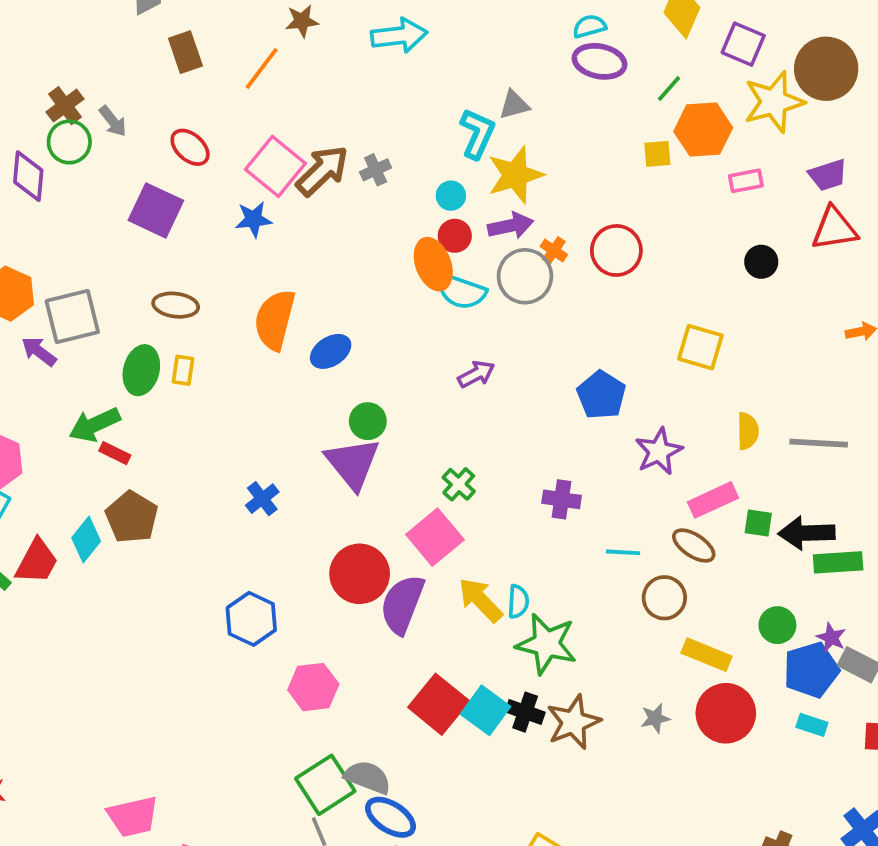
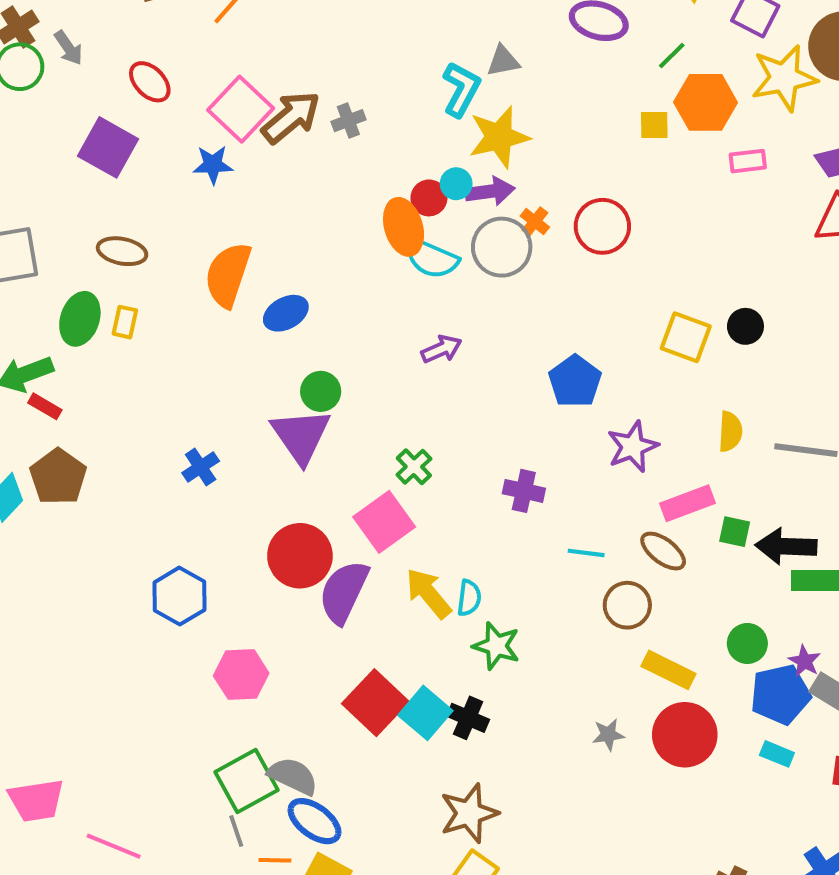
cyan circle: (451, 196) -> (456, 184), moved
black circle: (761, 262) -> (745, 326), moved
green star: (546, 644) -> (496, 646), size x0.7
brown star: (573, 722) -> (469, 813), moved

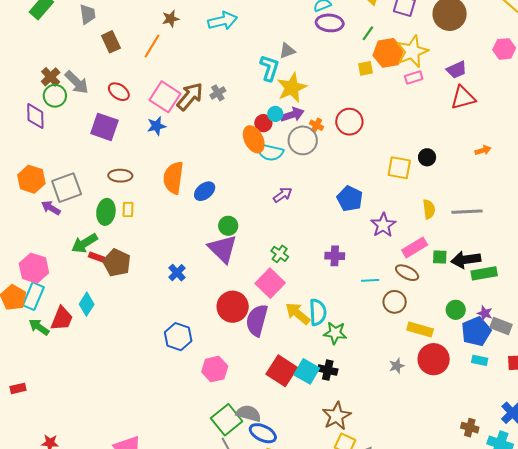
gray arrow: (68, 48) -> (77, 82), size x1.5
yellow star: (784, 78) -> (412, 52), moved
brown pentagon: (58, 477) -> (117, 263), moved
cyan semicircle: (469, 598) -> (318, 312), size x1.5

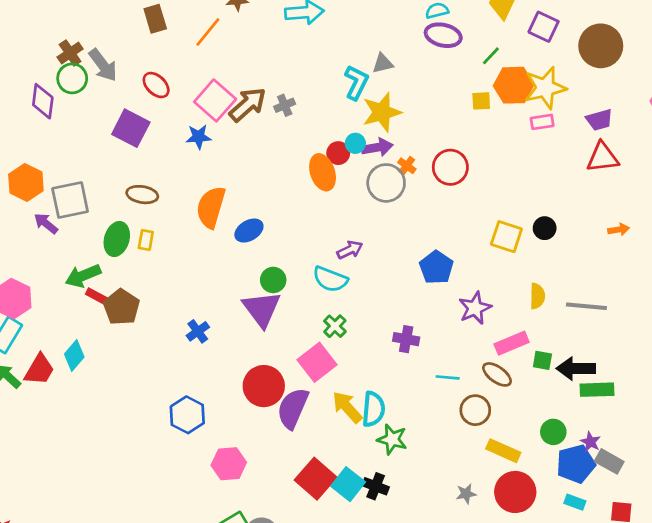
cyan semicircle: (270, 152) -> (330, 279), moved

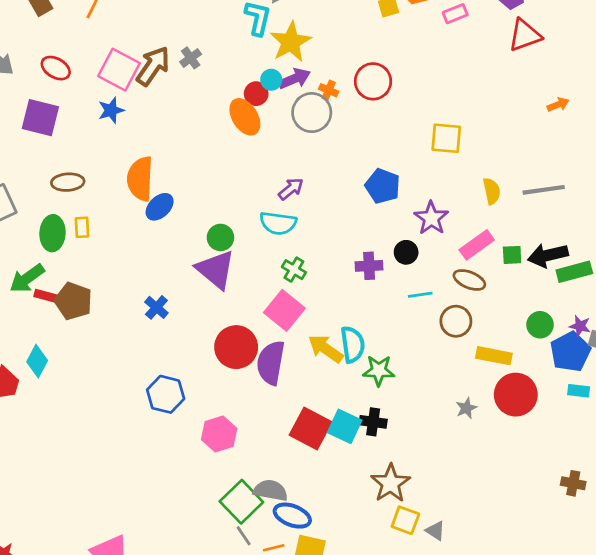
black circle: (545, 228) -> (406, 252), moved
blue ellipse: (249, 231) -> (160, 207), moved

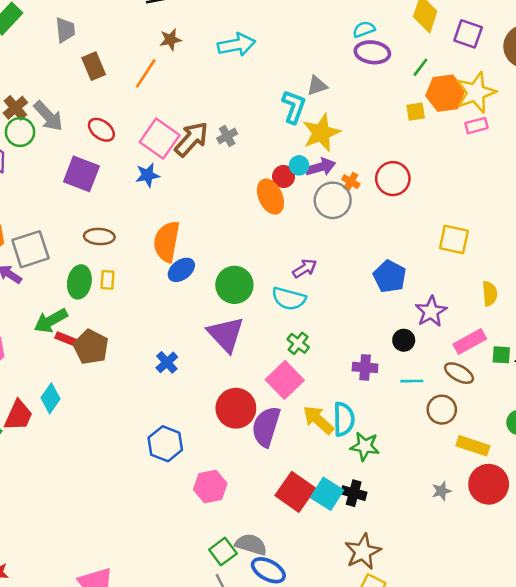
green circle: (220, 237) -> (234, 285), moved, size x1.5
purple cross: (369, 266) -> (365, 367), moved
green square: (241, 502) -> (223, 552), size x0.7

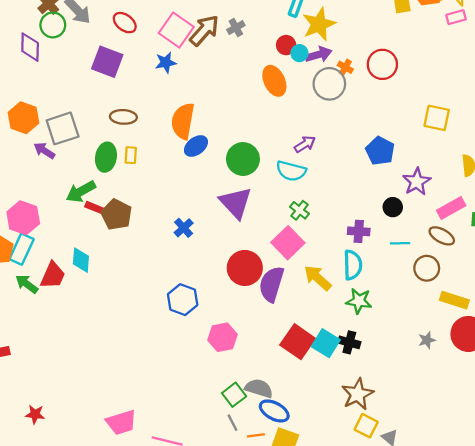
red circle: (284, 176) -> (286, 45), moved
cyan diamond: (50, 398) -> (81, 260), turned -30
cyan semicircle: (344, 419) -> (353, 265), moved

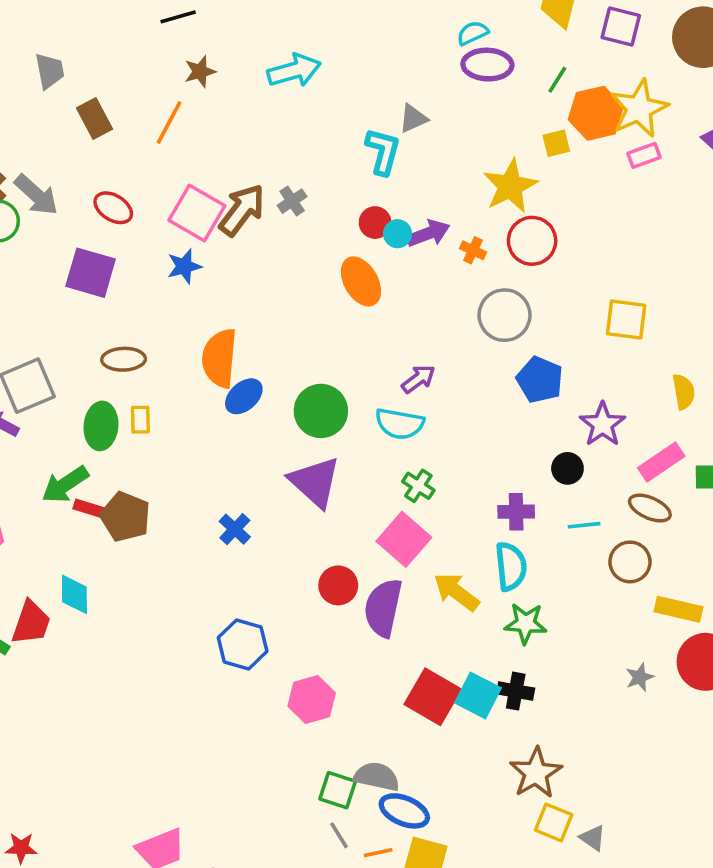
yellow star: (319, 24) -> (510, 186), moved
gray circle: (329, 84) -> (505, 315), moved
red circle: (245, 268) -> (338, 585), size x0.7
green square: (234, 395) -> (338, 790), turned -30

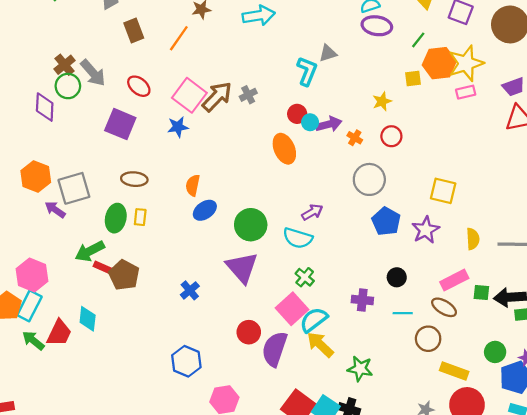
yellow star: (510, 186) -> (382, 101), size x0.6
red circle: (532, 241) -> (391, 136), size x0.7
orange semicircle: (220, 358) -> (193, 185), size x0.6
purple star: (603, 424) -> (426, 230), moved
cyan semicircle: (511, 566) -> (314, 320), moved, turned -128

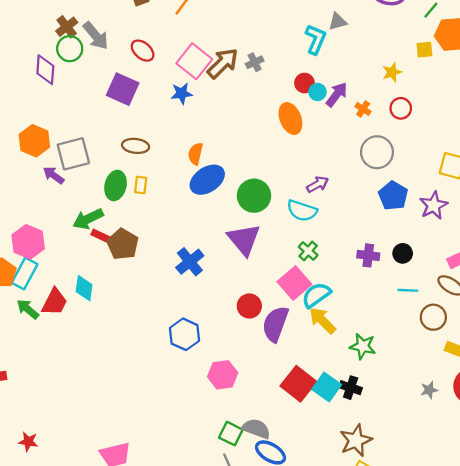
purple arrow: (329, 124) -> (337, 94), turned -40
blue ellipse: (205, 210) -> (207, 180), size x1.4
blue cross: (190, 290) -> (190, 262), size x1.4
purple cross: (362, 300) -> (368, 255), moved

